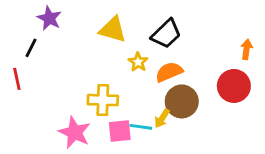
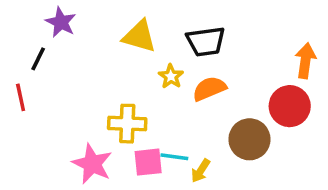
black trapezoid: (166, 34) -> (206, 41), turned 36
orange arrow: (247, 49) -> (305, 61), size x1.4
brown circle: (182, 101) -> (249, 139), moved
yellow arrow: (162, 118) -> (201, 171), moved

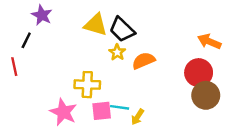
black trapezoid: (206, 41) -> (122, 30), moved, turned 52
orange arrow: (305, 61) -> (209, 41), turned -75
brown circle: (249, 139) -> (206, 95), moved

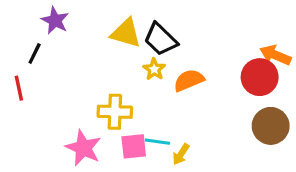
red circle: (199, 73) -> (260, 77), moved

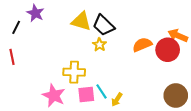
black line: (35, 54) -> (16, 27), moved
orange semicircle: (189, 80) -> (142, 45), moved
brown circle: (271, 126) -> (176, 96), moved
cyan line: (157, 142) -> (102, 91), turned 49

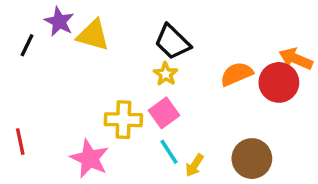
yellow triangle: (81, 21) -> (93, 35), moved
red line: (12, 57) -> (20, 142), moved
pink square: (86, 94) -> (164, 113), moved, turned -30
brown circle: (176, 96) -> (252, 159), moved

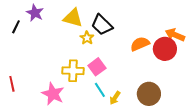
yellow triangle: (93, 35) -> (73, 18), moved
yellow star: (166, 74) -> (87, 38), moved

